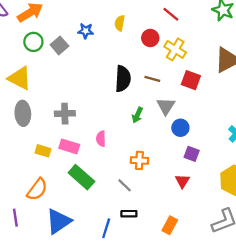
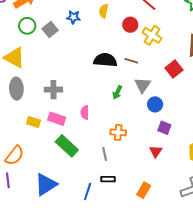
black semicircle: (123, 79) -> (105, 60), turned -90
red square: (191, 80) -> (174, 69), moved, turned 30
gray line: (125, 185) -> (105, 154), turned 32
orange semicircle: (37, 189) -> (15, 156), moved

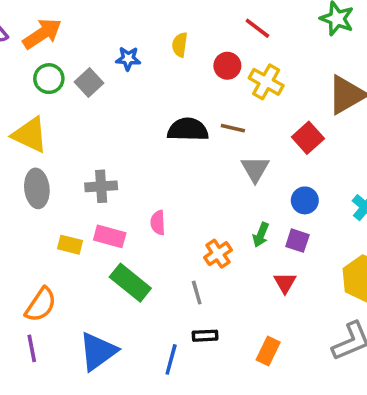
green arrow: (117, 92) -> (261, 235), moved
blue circle: (155, 104) -> (305, 200), moved
orange cross: (118, 132) -> (218, 254), turned -35

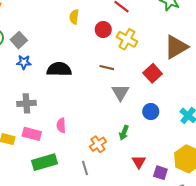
blue star: (128, 59) -> (24, 62), moved
black semicircle: (188, 130) -> (59, 69), moved
purple square: (297, 241) -> (160, 173), moved
green rectangle: (130, 283) -> (44, 162), turned -55

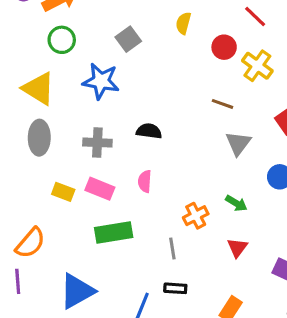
gray square: (19, 40) -> (128, 39), moved
blue star: (24, 62) -> (101, 81), size x1.6
black semicircle: (59, 69) -> (149, 131), moved, size x0.7
green arrow: (124, 133) -> (236, 203), turned -88
red triangle: (139, 162) -> (237, 248), moved

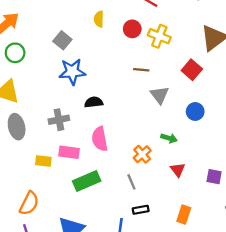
blue star: (101, 81) -> (72, 72), moved
pink semicircle: (145, 181) -> (100, 139), size x1.5

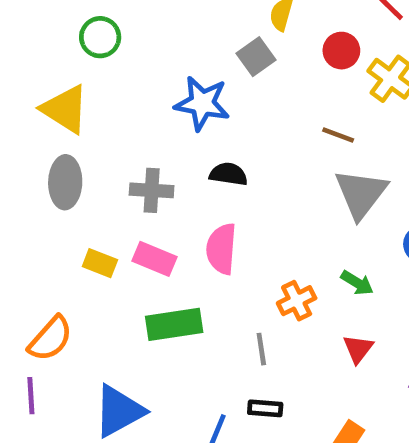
gray square: (62, 40) -> (256, 57), moved
gray triangle: (160, 95) -> (361, 194), size x1.4

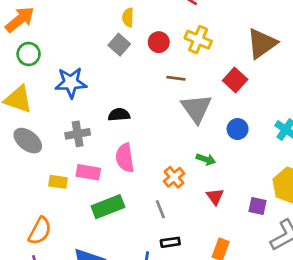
red circle: (341, 51) -> (159, 42), moved
blue star: (202, 103) -> (71, 83), moved
gray ellipse: (65, 182) -> (28, 141), turned -40

